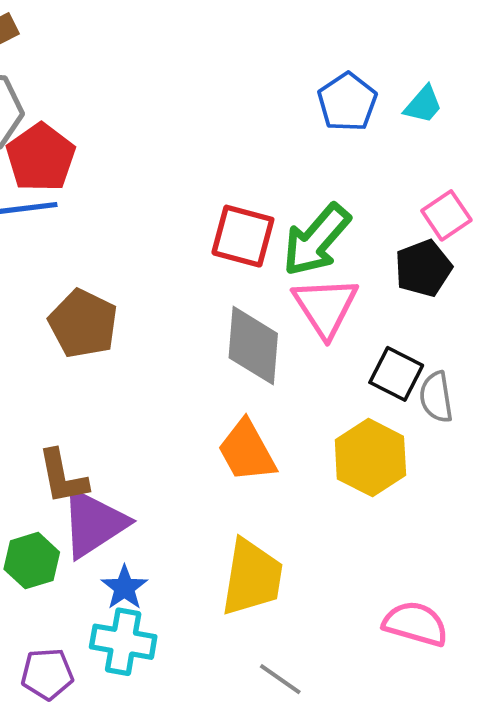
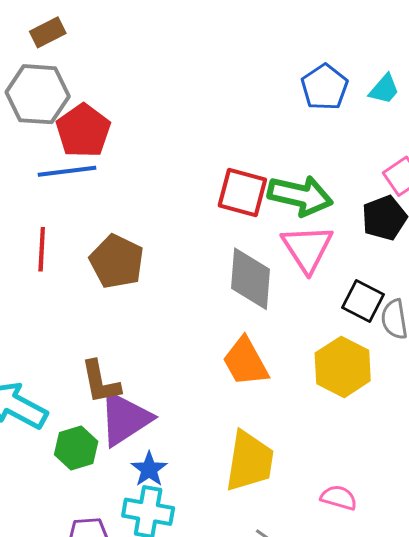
green arrow: (316, 240) -> (300, 196), turned -118
pink semicircle: (416, 624) -> (339, 498), moved, size x0.7

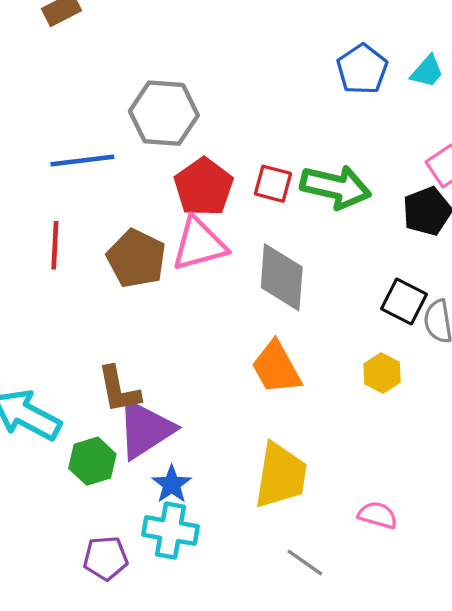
gray hexagon: (38, 94) -> (164, 113), moved
red pentagon: (83, 131) -> (204, 187), moved
red square: (242, 193) -> (273, 184), size x0.7
pink triangle: (307, 248) -> (199, 244), moved, turned 48
yellow hexagon: (343, 367) -> (382, 373), size x0.6

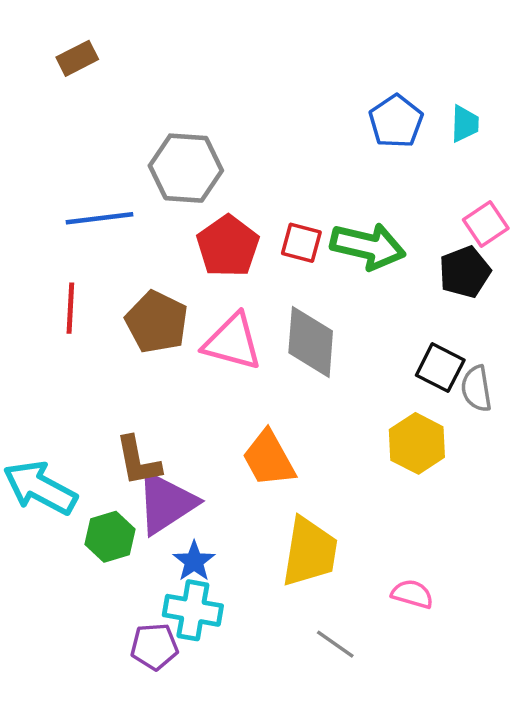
cyan trapezoid: (427, 71) -> (465, 124), turned -39
pink triangle: (199, 244) -> (233, 342), moved, turned 30
orange trapezoid: (276, 368) -> (269, 459), moved
yellow hexagon: (382, 373) -> (417, 443), size x1.4
purple pentagon: (106, 558) -> (154, 646), moved

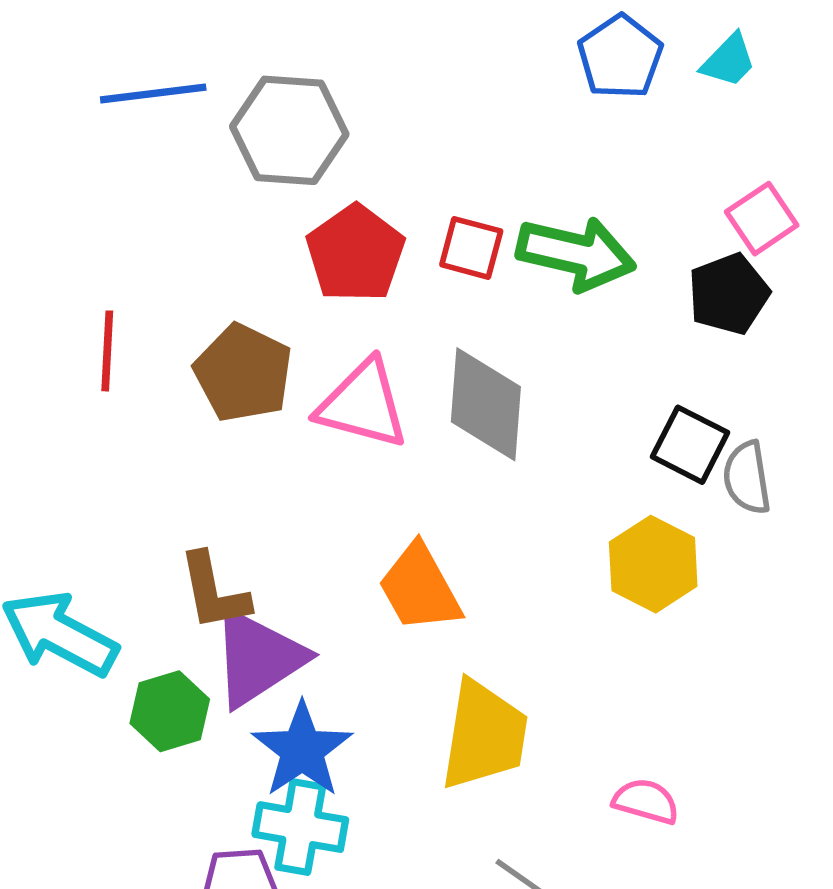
cyan trapezoid: (465, 124) -> (729, 60), turned 42
blue line: (100, 218) -> (153, 94), moved
blue star: (194, 561) -> (302, 750), size x1.5

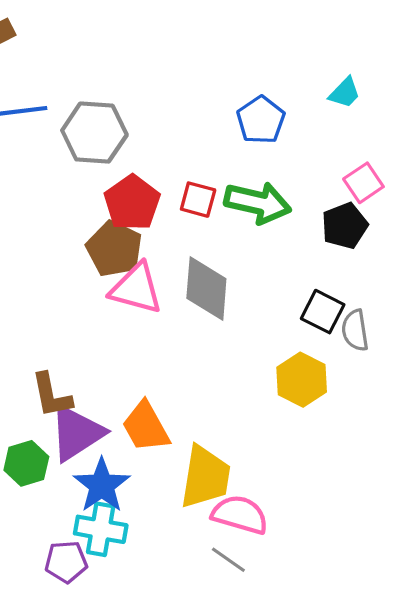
blue pentagon: (620, 57) -> (261, 120), moved
brown pentagon: (243, 373) -> (114, 249), moved
orange trapezoid: (420, 588) -> (146, 427), moved
pink semicircle: (646, 801) -> (240, 515), moved, size x1.5

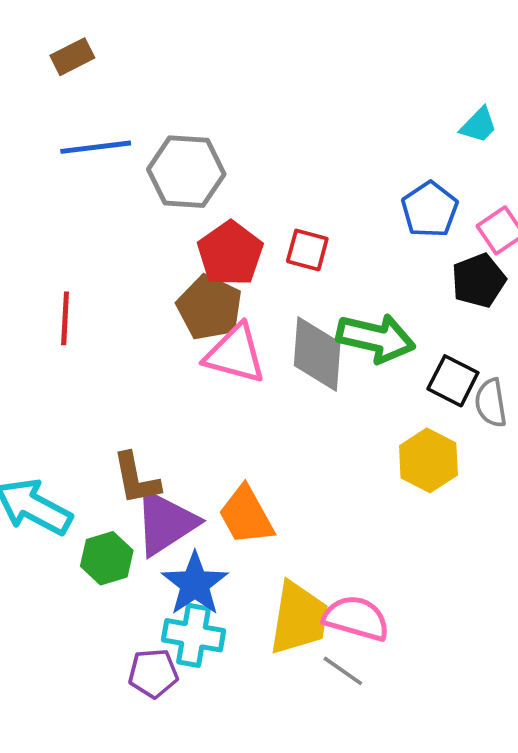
blue pentagon: (261, 120) -> (430, 210), moved
green arrow: (258, 203) -> (376, 338), moved
yellow trapezoid: (205, 477) -> (299, 618), moved

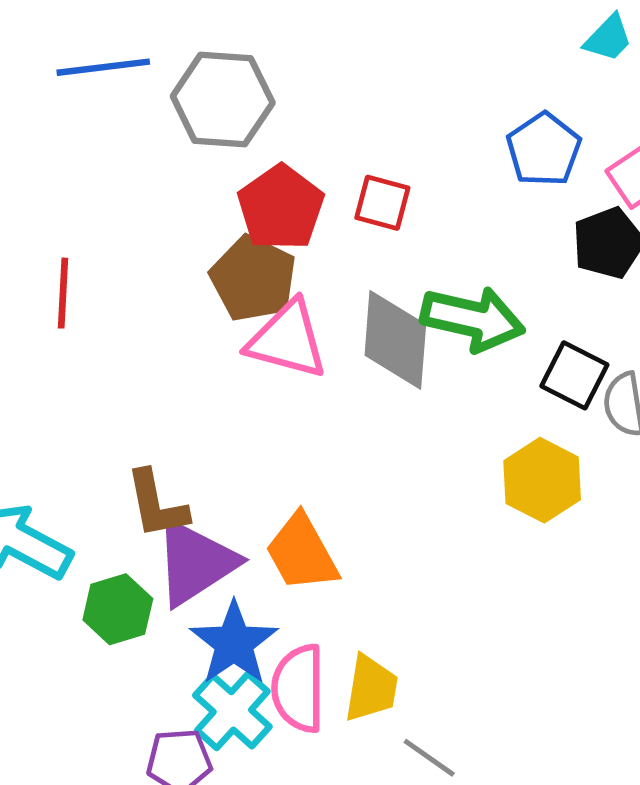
yellow trapezoid: (299, 618) -> (371, 688), size x0.7
pink semicircle: (356, 618) -> (298, 688), moved, turned -106
cyan cross: (194, 635) -> (232, 711), turned 32

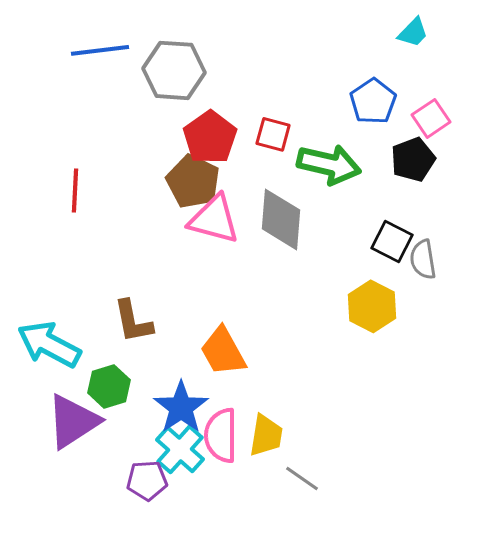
green arrow: (473, 319) -> (329, 164), moved
purple triangle: (195, 563) -> (73, 421), moved

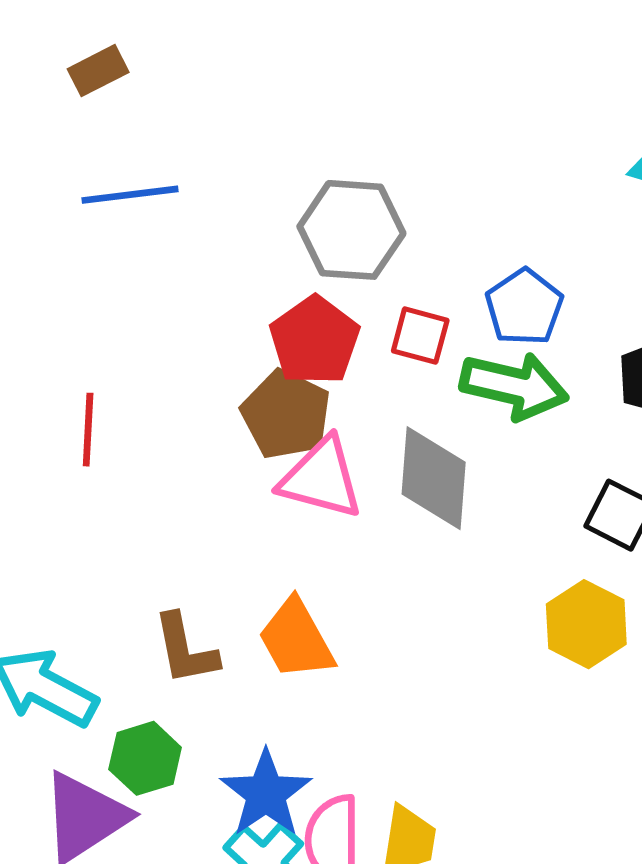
gray hexagon: (174, 70) -> (351, 230), moved
blue pentagon: (373, 101) -> (524, 307), moved
orange trapezoid: (223, 351) -> (296, 639), moved

